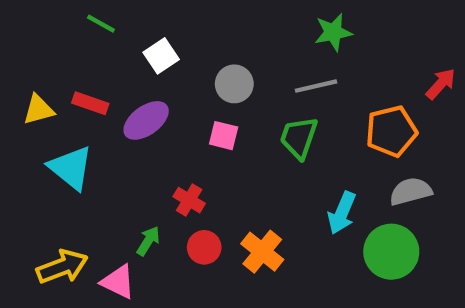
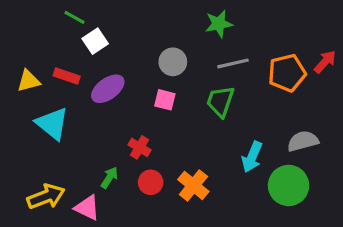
green star: (333, 32) -> (219, 24), moved
white square: (161, 56) -> (95, 41), moved
orange pentagon: (391, 131) -> (287, 73), moved

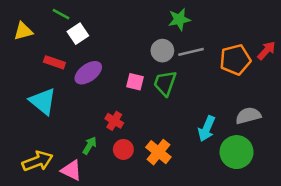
gray circle: (173, 62) -> (162, 51), moved
yellow triangle: (29, 81) -> (23, 31), moved
green trapezoid: (220, 101) -> (165, 83), moved

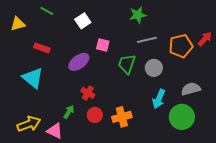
white square: (78, 34) -> (83, 21), moved
gray circle: (162, 51) -> (154, 68), moved
purple ellipse: (88, 73) -> (79, 62), moved
pink square: (135, 82) -> (103, 45), moved
orange cross: (158, 152) -> (122, 117), turned 36

